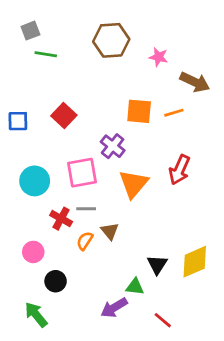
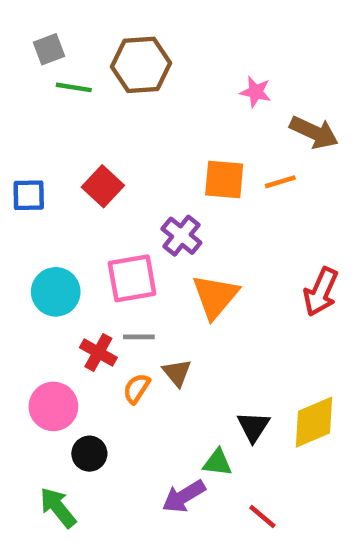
brown hexagon: (111, 40) -> (141, 65), moved
red arrow: (179, 170) -> (321, 292), moved
pink circle: (33, 252) -> (53, 406), size x1.4

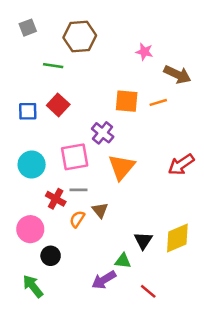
green line: (74, 87) -> (53, 66), moved
blue square: (29, 195) -> (28, 111), moved
red arrow: (321, 292) -> (181, 165), turned 32

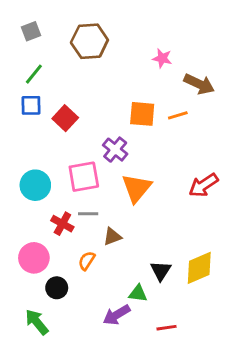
green line: (53, 66) -> (34, 74), moved, turned -60
blue square: (28, 111) -> (31, 105), moved
brown triangle: (100, 210) -> (112, 236), turned 48
orange semicircle: (77, 219) -> (87, 261), moved
red line: (148, 291) -> (166, 328), turned -48

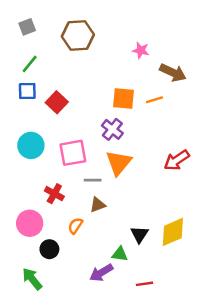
purple cross: (115, 150) -> (112, 129), moved
cyan circle: (35, 185) -> (31, 145), moved
gray line: (88, 214) -> (93, 180), moved

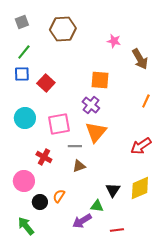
brown arrow: (173, 73) -> (140, 59), turned 35
orange line: (154, 100) -> (146, 101), moved, turned -48
red arrow: (177, 160) -> (141, 146), moved
orange semicircle: (75, 226) -> (59, 196), moved

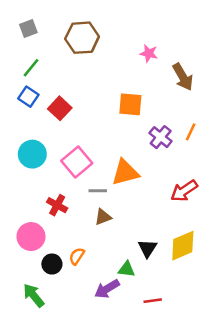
blue square: (22, 74) -> (28, 97), turned 35
purple cross: (91, 105) -> (161, 137), moved
pink square: (59, 124) -> (77, 162), turned -30
orange triangle: (96, 132) -> (125, 172), turned 35

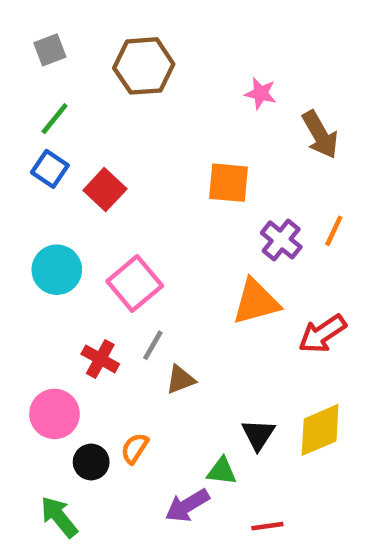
orange triangle: (125, 172) -> (256, 302), moved
gray line: (98, 191) -> (153, 345), moved, turned -60

